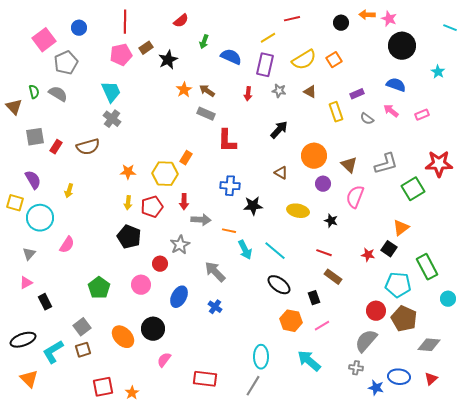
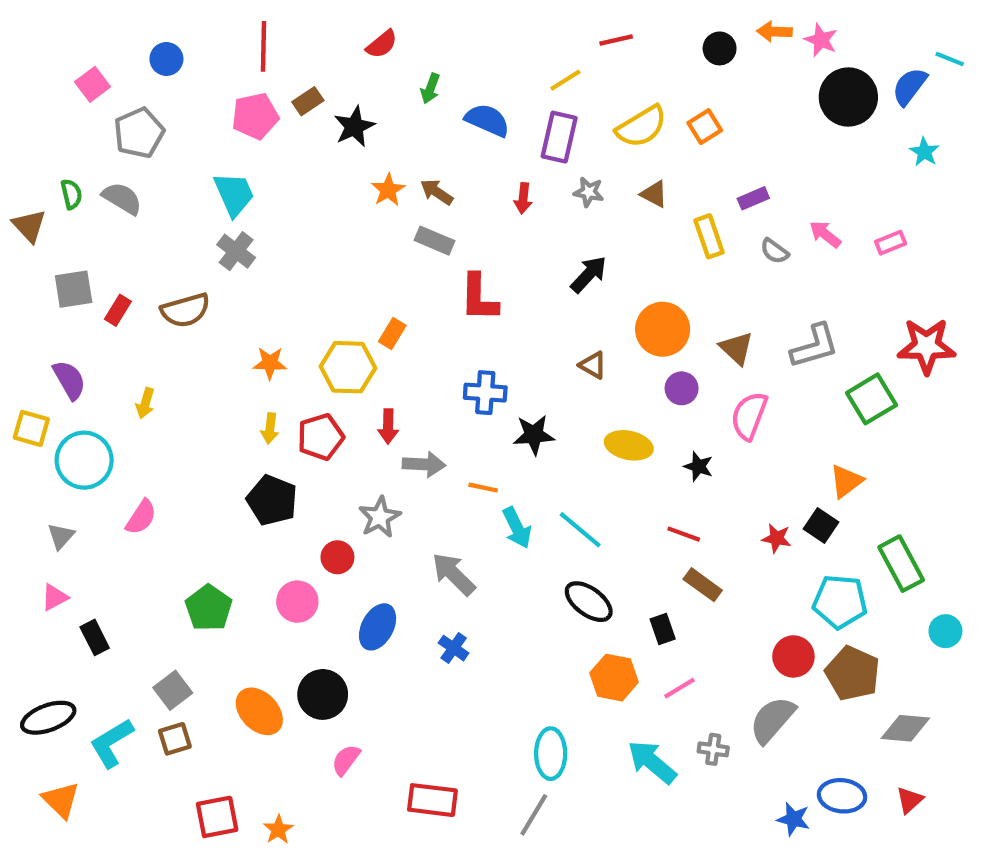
pink square: (44, 40) -> (93, 84), size x0.7
blue semicircle: (396, 85) -> (910, 86), moved, turned -72
gray cross: (356, 368) -> (713, 749), moved

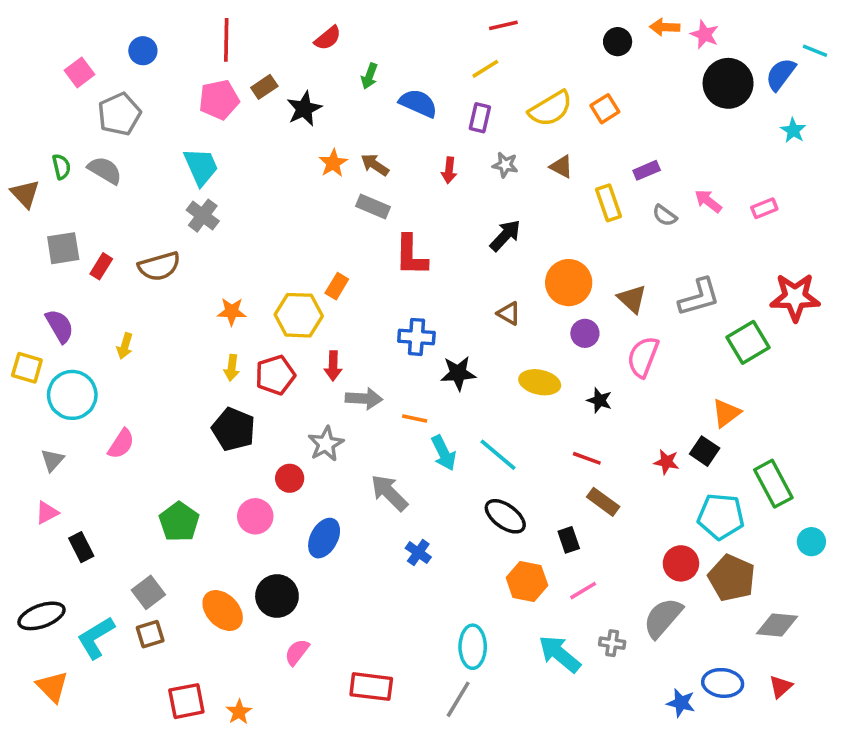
red line: (616, 40) -> (503, 25), moved
purple rectangle: (559, 137) -> (480, 118), size x0.7
blue cross: (454, 648) -> (418, 553), moved

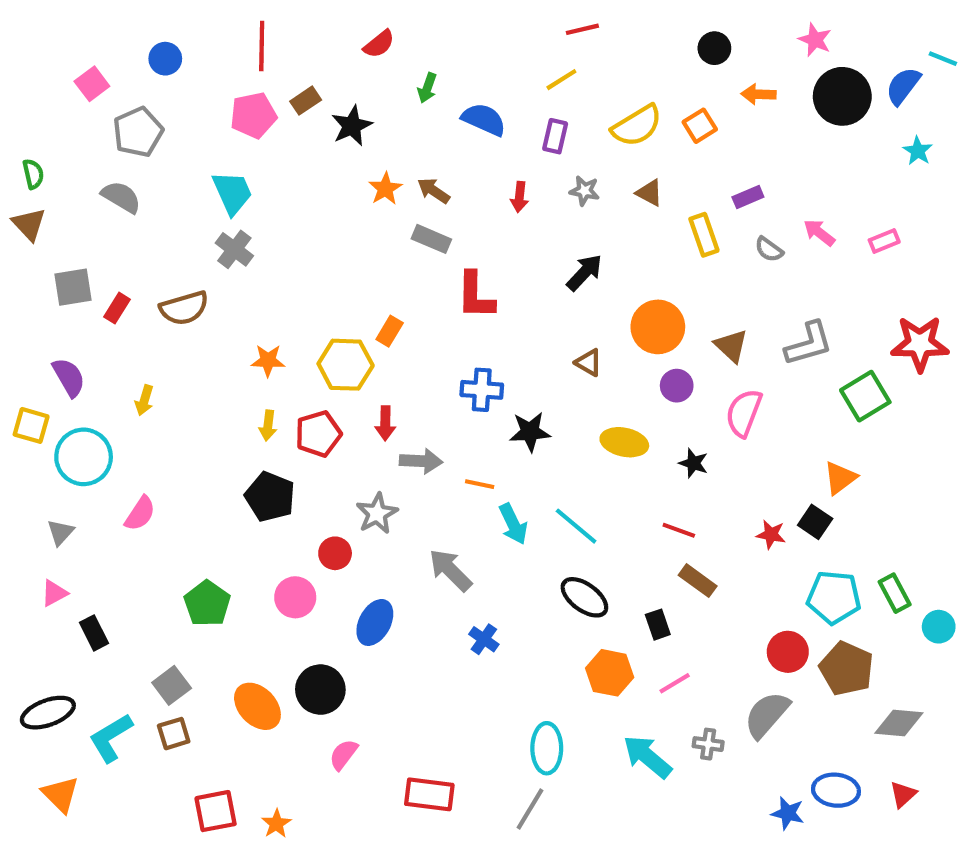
orange arrow: (665, 27) -> (758, 94), moved
green semicircle: (61, 167) -> (33, 174), moved
green rectangle: (773, 484) -> (895, 593), moved, size x0.7

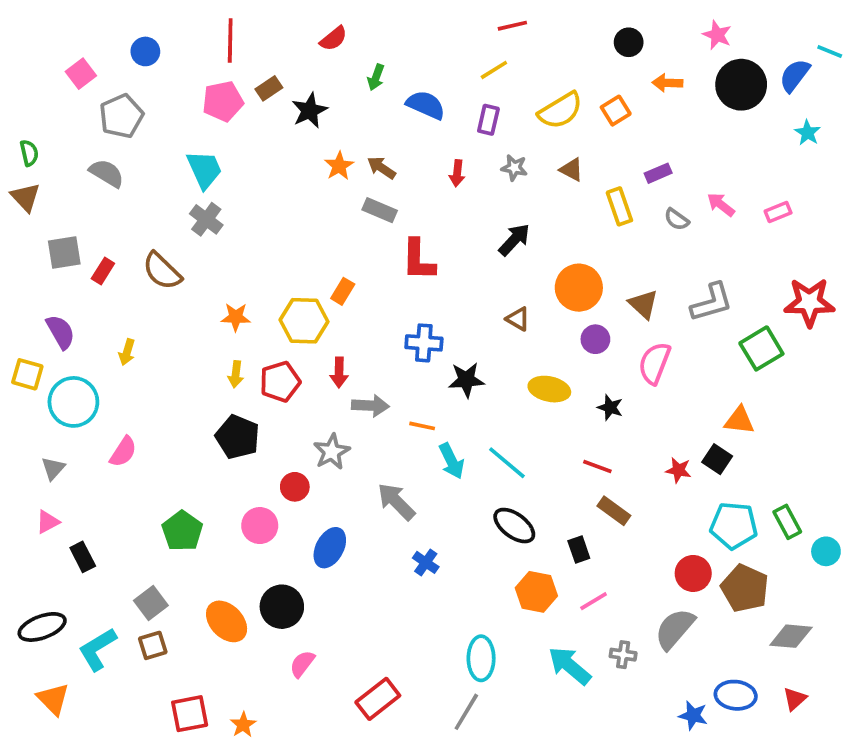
brown semicircle: (184, 308) -> (162, 271), turned 60
orange triangle: (840, 478) -> (739, 420), turned 44
red rectangle: (429, 794) -> (378, 699), turned -45

